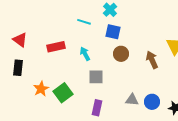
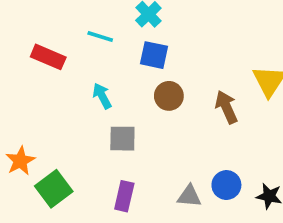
red rectangle: (56, 47) -> (48, 57), moved, turned 36
green square: (63, 93) -> (54, 189), moved
gray triangle: (132, 100) -> (189, 196), moved

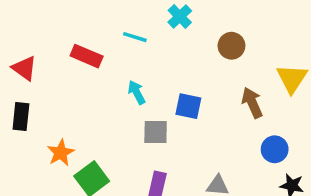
blue square: (154, 55) -> (188, 106), moved
brown circle: (169, 96) -> (231, 46), moved
blue circle: (226, 185) -> (275, 149), moved

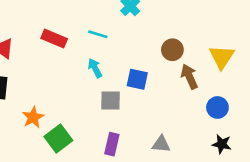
cyan line: (135, 37) -> (98, 34), moved
brown circle: (231, 46) -> (172, 50), moved
blue circle: (275, 149) -> (217, 107), moved

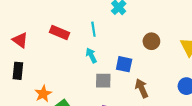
cyan line: (98, 34) -> (93, 29), turned 64
brown arrow: (189, 77) -> (142, 88), moved

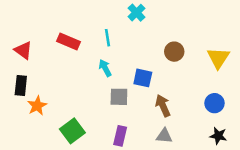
orange star: (43, 94) -> (37, 106), moved

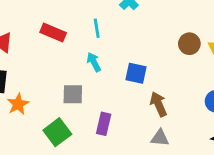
brown circle: (174, 52) -> (189, 44), moved
gray square: (119, 97) -> (73, 94), moved
purple rectangle: (120, 136) -> (104, 124), moved

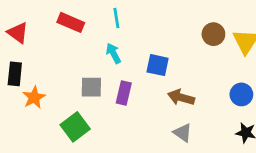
brown arrow: (158, 104) -> (181, 97), turned -50
purple rectangle: (104, 124) -> (124, 93), moved
gray triangle: (160, 138) -> (183, 133), turned 30

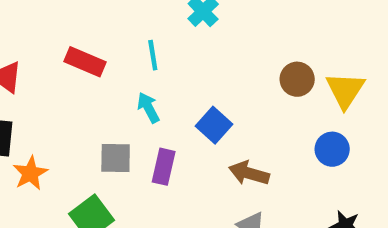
blue square: (158, 65) -> (214, 125), turned 30
blue circle: (241, 94) -> (332, 149), moved

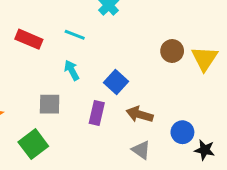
cyan line: (153, 55) -> (75, 35), turned -60
blue circle: (332, 149) -> (182, 132), moved
purple rectangle: (164, 167) -> (97, 113), moved

